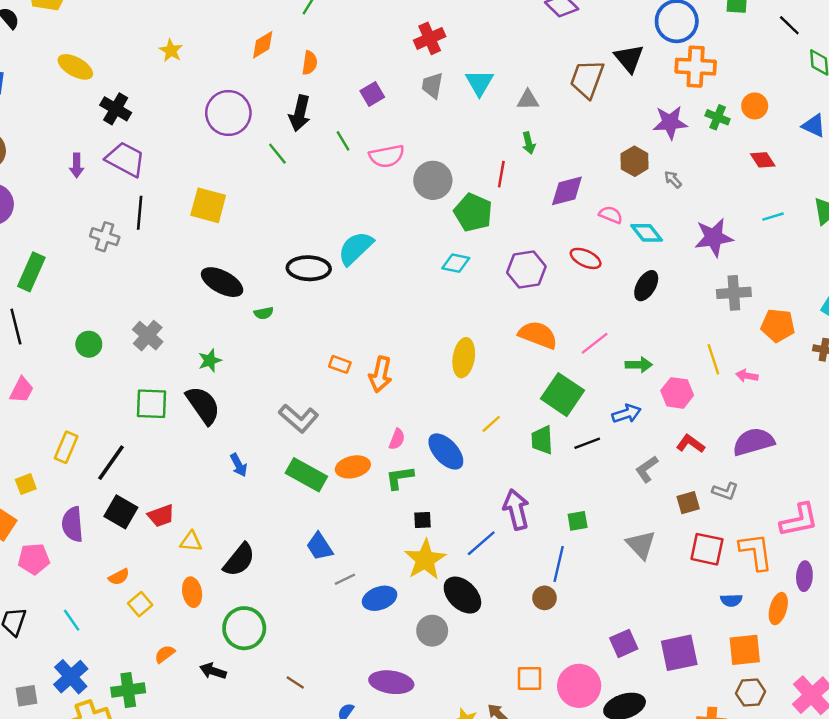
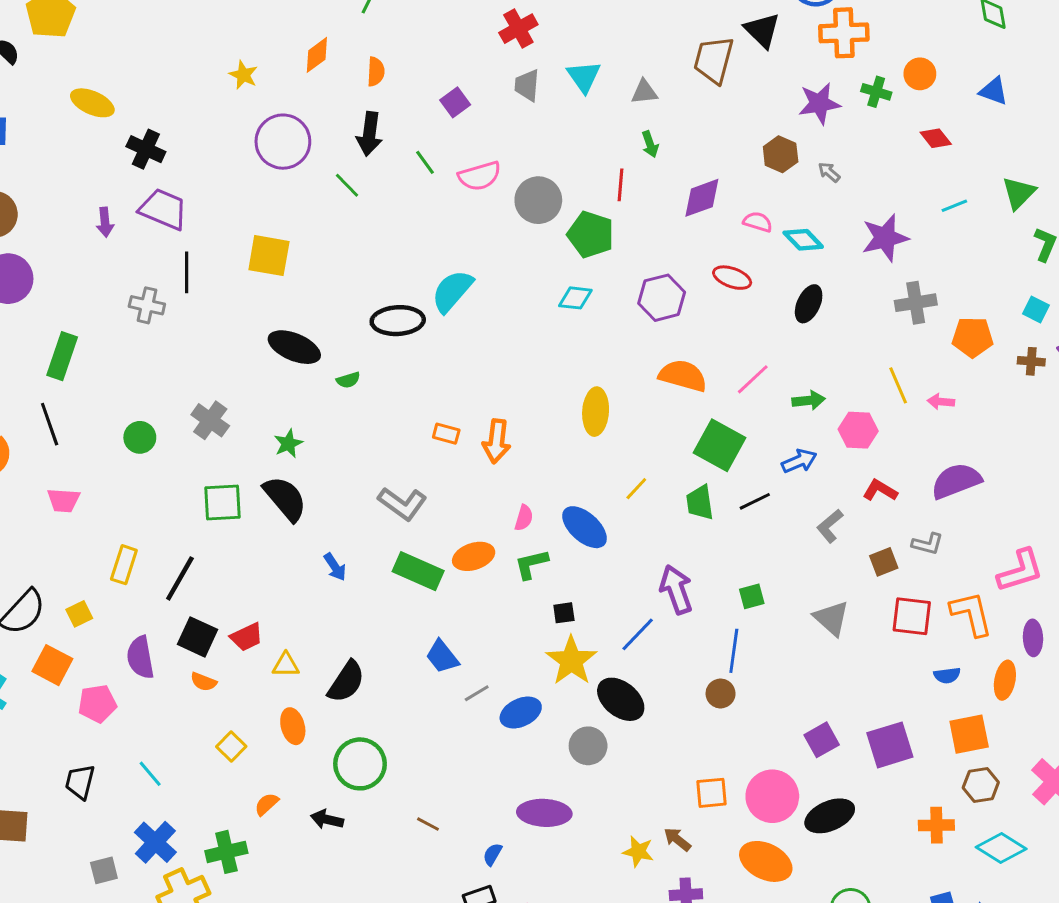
yellow star: (171, 50) -> (243, 75), moved
pink trapezoid: (22, 390) -> (64, 500), turned 72
orange semicircle: (119, 577) -> (204, 682), moved, turned 55

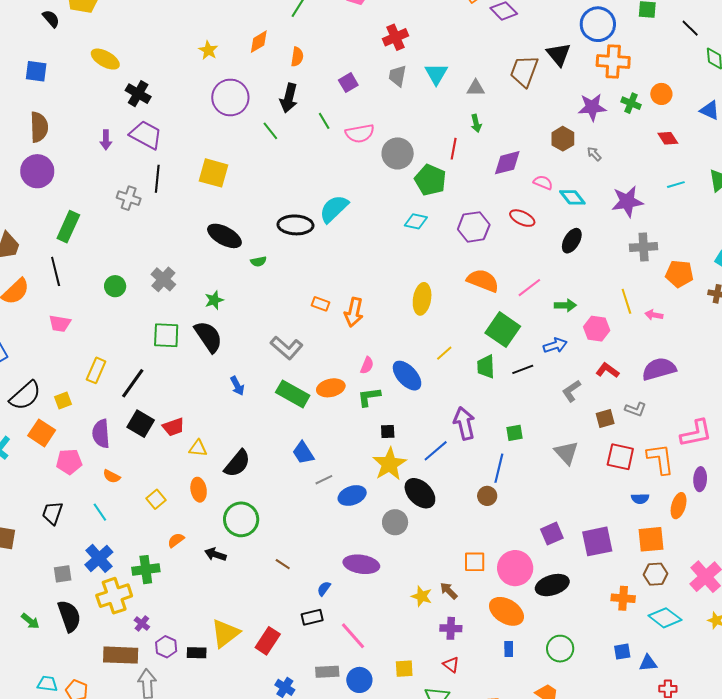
orange semicircle: (204, 682) -> (112, 476), moved

